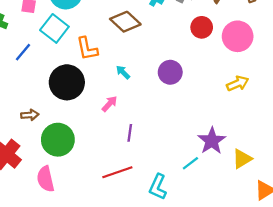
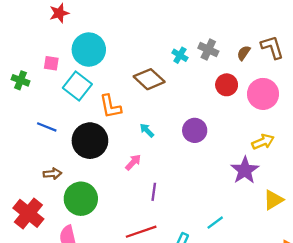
blue line: (23, 52) -> (47, 127), moved, turned 72
purple star: (212, 141) -> (245, 170), moved
yellow triangle: (242, 159) -> (273, 200), moved

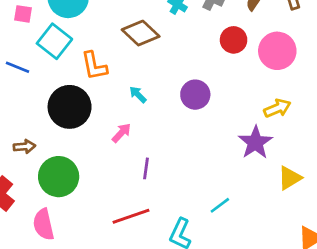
blue line: (47, 127) -> (18, 67), moved

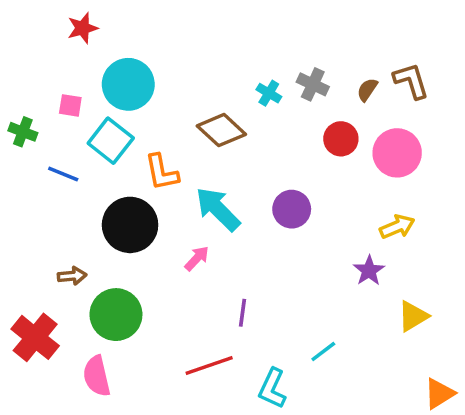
cyan arrow: (138, 95) -> (218, 209), size x2.0
purple star: (255, 142) -> (369, 271), size x0.7
purple line: (146, 168) -> (242, 313), moved

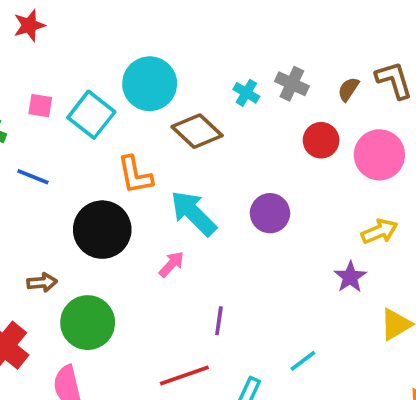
red star: (83, 28) -> (29, 25), moved
cyan circle: (128, 84) -> (150, 84), moved
cyan square: (111, 141) -> (91, 115), moved

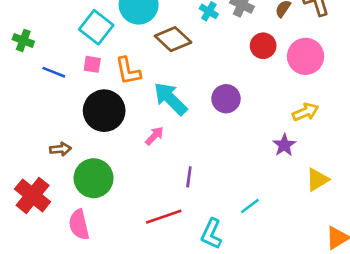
pink square: (40, 106) -> (92, 64), moved

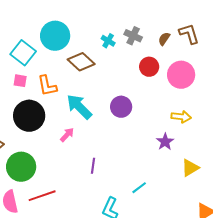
yellow arrow: (306, 112) -> (181, 117), turned 30
red line: (164, 217) -> (42, 196), moved

